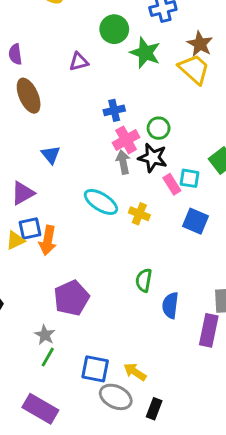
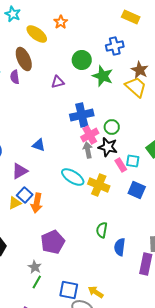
brown ellipse: (29, 96) -> (24, 59), moved
blue cross: (114, 110) -> (82, 115), size x1.6
blue triangle: (51, 155) -> (39, 145), turned -32
yellow cross: (139, 214) -> (99, 185), size x1.5
blue square: (30, 229) -> (25, 195), turned -35

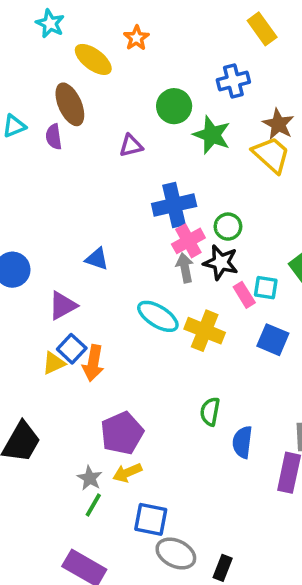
yellow rectangle: (131, 17) -> (262, 29), turned 30
yellow arrow: (96, 292) -> (127, 473), moved, turned -56

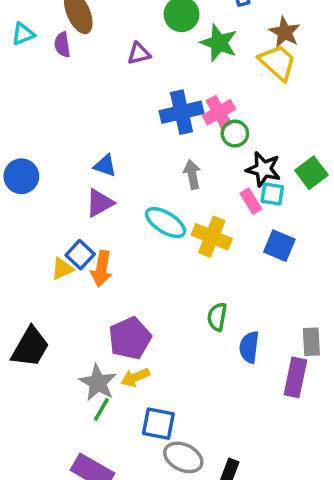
pink cross: (188, 241) -> (219, 112), moved
black star: (221, 262) -> (263, 169), moved
purple triangle: (63, 306) -> (100, 203), moved
gray star: (90, 478) -> (98, 383), size x1.5

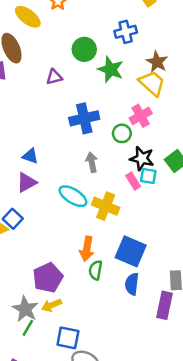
pink cross: (219, 112) -> (141, 116), moved
blue square: (279, 246) -> (131, 251), moved, size x1.4
orange arrow: (101, 269) -> (87, 249), moved
green semicircle: (217, 317) -> (96, 270), moved

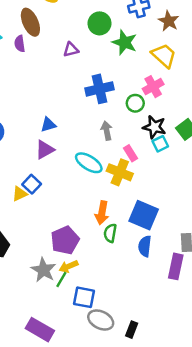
brown star: (157, 62) -> (169, 21), moved
blue triangle: (30, 156) -> (48, 125), turned -35
cyan square: (148, 176) -> (160, 144), turned -35
pink rectangle: (133, 181) -> (130, 153), moved
green line: (28, 328) -> (61, 280), moved

